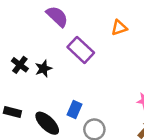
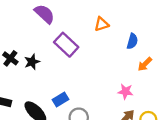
blue rectangle: (75, 110) -> (60, 99), turned 35

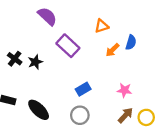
orange arrow: (145, 64) -> (112, 50), moved
blue rectangle: (60, 99) -> (83, 89), moved

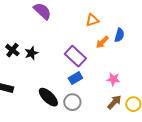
purple rectangle: (68, 46) -> (75, 56), moved
black ellipse: (39, 110) -> (48, 97), moved

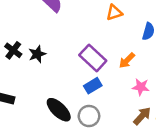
orange arrow: (102, 42) -> (127, 60), moved

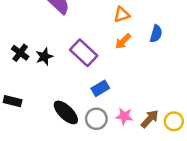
purple rectangle: (93, 58) -> (84, 53), moved
orange arrow: (127, 60) -> (123, 41), moved
pink star: (141, 87) -> (124, 116), moved

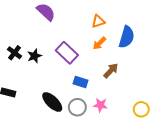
blue semicircle: (156, 34) -> (127, 37), size x1.5
blue rectangle: (100, 88) -> (81, 82), turned 48
brown arrow: (150, 119) -> (111, 71), moved

